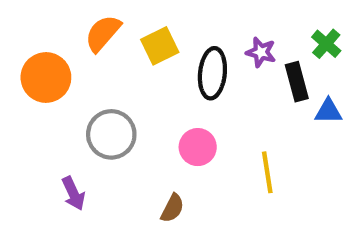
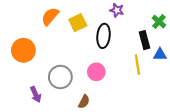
purple star: (261, 52) -> (117, 10), moved
orange circle: (46, 77) -> (23, 50), moved
gray circle: (111, 134) -> (60, 77), moved
yellow line: (267, 172) -> (137, 65), moved

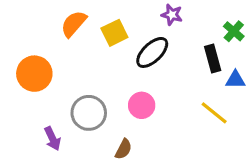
black ellipse: (103, 36) -> (152, 52), turned 40
yellow line: (137, 65) -> (214, 113), moved, turned -42

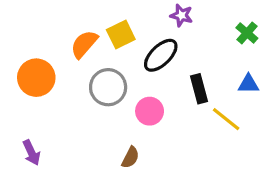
orange semicircle: (74, 24) -> (84, 44), moved
black rectangle: (213, 58) -> (199, 89), moved
gray circle: (89, 113) -> (108, 87), moved
purple arrow: (52, 139) -> (31, 153), moved

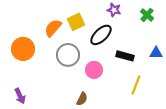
green cross: (247, 33) -> (147, 15), moved
black rectangle: (199, 89) -> (125, 56), turned -60
yellow line: (226, 119) -> (136, 85), moved, turned 72

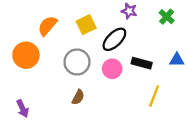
orange semicircle: (53, 28) -> (47, 26), moved
pink circle: (94, 70) -> (112, 69), moved
brown semicircle: (82, 99) -> (78, 97), moved

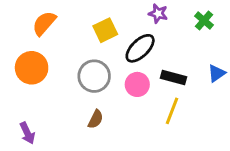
orange semicircle: (47, 26) -> (44, 23), moved
blue triangle: (177, 60) -> (217, 73), turned -35
yellow line: (154, 96) -> (172, 111), moved

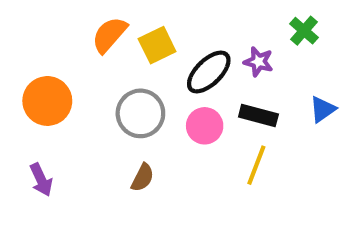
purple star: (158, 14) -> (258, 62), moved
orange semicircle: (44, 23) -> (109, 35), moved
purple arrow: (27, 133) -> (41, 180), moved

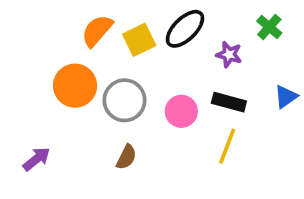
black ellipse: (209, 72) -> (185, 29), moved
orange circle: (47, 101) -> (75, 86), moved
purple arrow: (41, 180) -> (37, 159), turned -104

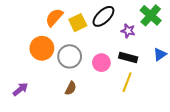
green cross: (269, 27) -> (151, 15), size x1.5

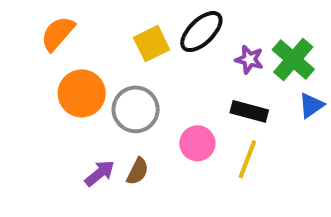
green cross: (151, 15) -> (293, 59), moved
orange semicircle: (54, 17) -> (58, 34), moved
pink circle: (101, 63) -> (197, 143), moved
purple arrow: (20, 89) -> (100, 173), moved

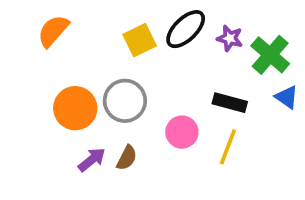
purple star: (249, 59) -> (230, 38), moved
orange circle: (82, 93) -> (75, 108), moved
blue triangle: (311, 105) -> (287, 97), turned -50

